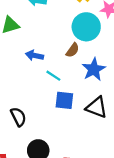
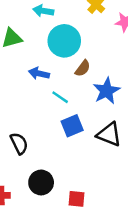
cyan circle: (86, 27) -> (64, 41), moved
blue square: (64, 100) -> (72, 126), turned -30

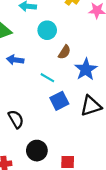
cyan circle: (64, 41) -> (47, 30), size x0.7
blue arrow: (39, 73) -> (15, 60), moved
black triangle: (109, 134) -> (91, 106), turned -35

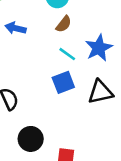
brown semicircle: (64, 52) -> (64, 24), moved
cyan line: (47, 78) -> (67, 54), moved

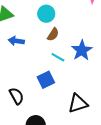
blue square: (63, 82) -> (46, 80), moved
black triangle: (100, 92) -> (78, 103), moved

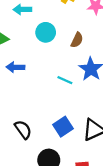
brown semicircle: (53, 34) -> (77, 40), moved
blue square: (46, 80) -> (63, 127), moved

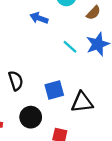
blue arrow: (15, 67) -> (39, 18), moved

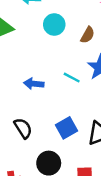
blue arrow: (39, 18) -> (34, 84), moved

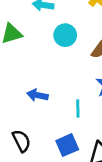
cyan line: (72, 78) -> (78, 108), moved, turned 56

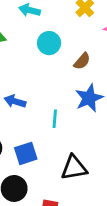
blue square: (67, 145) -> (26, 153), moved

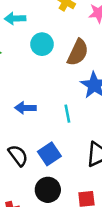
brown semicircle: (82, 61) -> (78, 52), size x1.5

